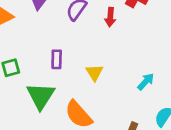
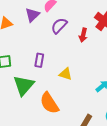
yellow triangle: (94, 73) -> (66, 74), turned -48

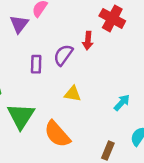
purple semicircle: (59, 26) -> (63, 55), moved
purple rectangle: (39, 60) -> (36, 64), moved

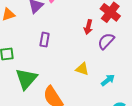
purple semicircle: (63, 55) -> (106, 41), moved
yellow triangle: (73, 94) -> (82, 69), moved

